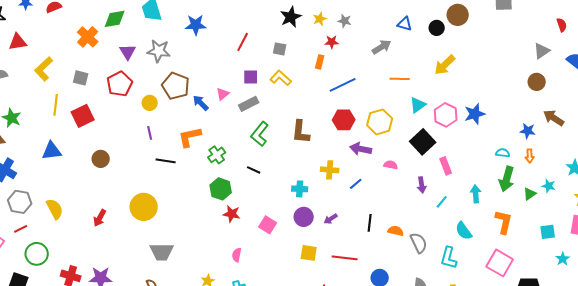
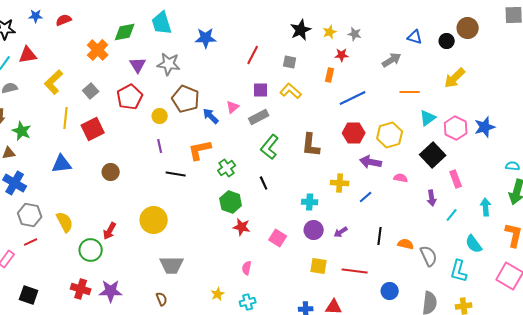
gray square: (81, 78) -> (91, 91), turned 35
black line: (254, 170) -> (264, 183), turned 40
green circle: (37, 254) -> (91, 250), moved

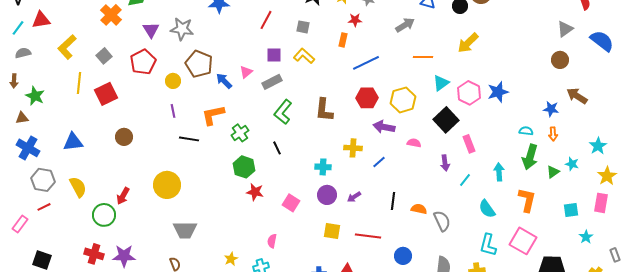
blue triangle: (62, 164) -> (73, 142), moved
pink semicircle: (247, 268) -> (272, 241), moved
cyan L-shape: (459, 271) -> (488, 245), moved

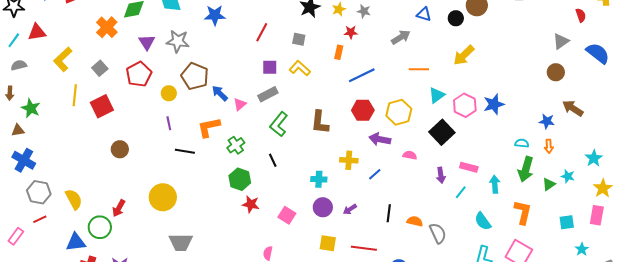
pink triangle: (246, 72) -> (240, 104), moved
blue triangle: (73, 142) -> (76, 242), moved
pink rectangle: (469, 144) -> (469, 167), moved, turned -54

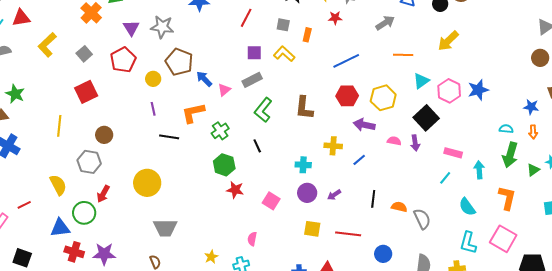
orange rectangle: (339, 52) -> (307, 35), moved
yellow line: (75, 95) -> (59, 126), moved
purple arrow: (441, 175) -> (415, 143), moved
gray hexagon: (39, 192) -> (89, 162), moved

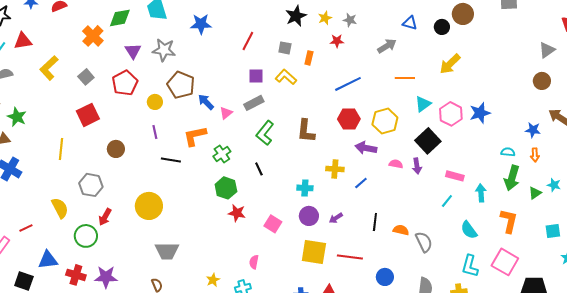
brown circle: (104, 135) -> (116, 149), moved
blue triangle: (60, 228) -> (48, 260), moved
yellow square: (312, 229) -> (314, 252), size x1.5

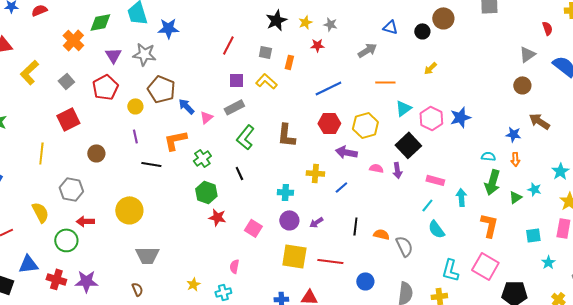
blue star: (201, 24) -> (168, 28), moved
yellow arrow: (450, 64) -> (430, 68), size x0.6
red arrow: (105, 217) -> (85, 221), turned 60
cyan semicircle: (469, 230) -> (436, 229), moved

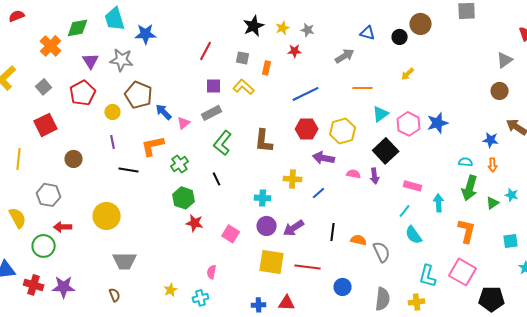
purple arrow: (316, 222) -> (294, 228), size x1.5

